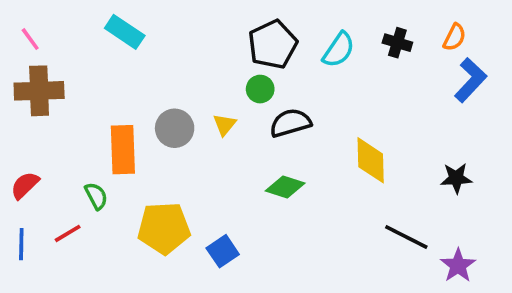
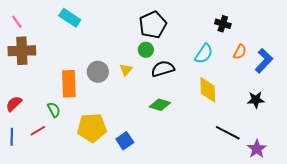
orange semicircle: (454, 37) -> (240, 52), moved
cyan semicircle: (339, 50) -> (204, 54), moved
blue L-shape: (471, 80) -> (264, 61), moved

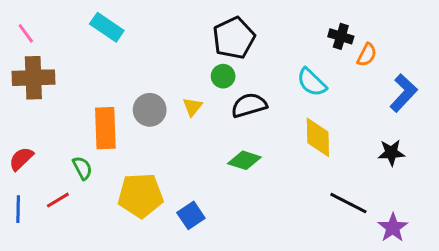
orange semicircle: (240, 52) -> (367, 55), moved
cyan semicircle: (204, 54) -> (312, 82), turned 100

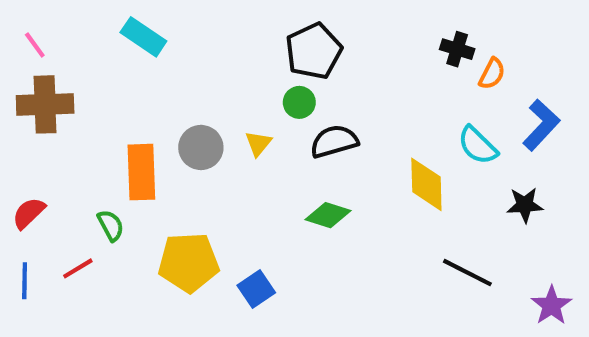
cyan semicircle: (312, 82) -> (478, 145), moved
purple star: (393, 228) -> (551, 305), moved

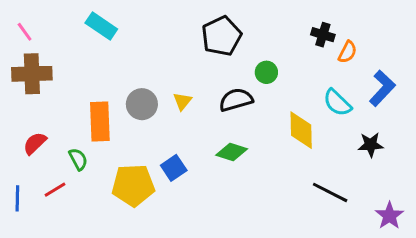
green circle: (299, 102) -> (266, 72), moved
red semicircle: (29, 213) -> (35, 143), moved
blue square: (256, 289) -> (174, 168), moved

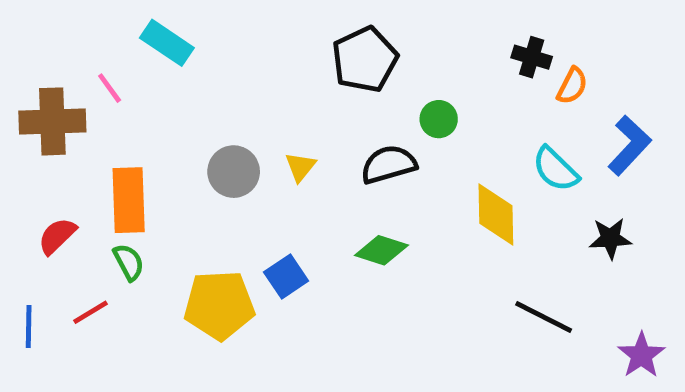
pink line: (25, 32) -> (110, 88), moved
orange rectangle: (100, 122) -> (129, 200), moved

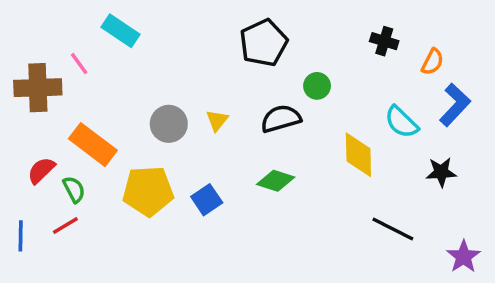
orange semicircle: (572, 86) -> (432, 62), moved
orange rectangle: (129, 200) -> (93, 145), turned -51
green semicircle: (129, 262) -> (74, 189), moved
yellow pentagon: (219, 305) -> (148, 191), moved

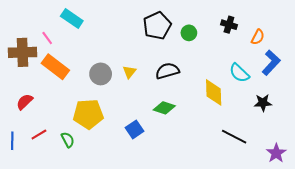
green circle: (317, 86) -> (189, 33), moved
orange rectangle: (93, 145) -> (55, 67), moved
green semicircle: (74, 189) -> (68, 140), moved
blue square: (207, 200) -> (134, 129), moved

